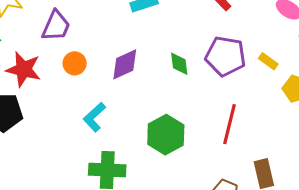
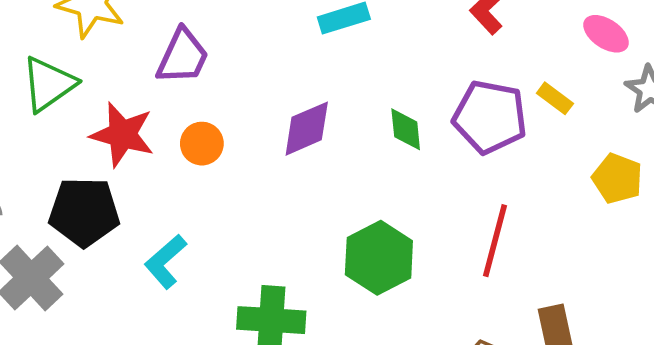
yellow rectangle: (268, 61) -> (555, 98), moved
orange circle: (75, 63) -> (202, 144), moved
cyan L-shape: (94, 117) -> (166, 262), moved

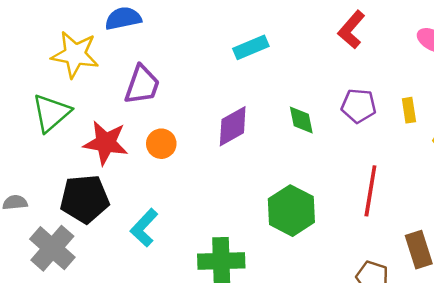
yellow rectangle: (555, 98) -> (409, 110), moved, turned 50
purple pentagon: (490, 117) -> (359, 106), size x0.7

